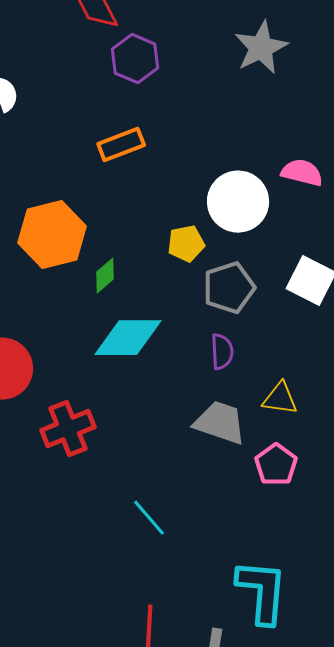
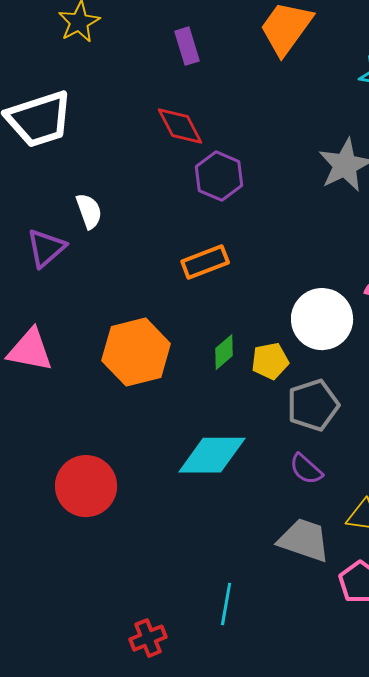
green diamond: (105, 276) -> (224, 352), moved
purple semicircle: (222, 352) -> (306, 469), turned 135
red cross: (68, 429) -> (148, 638), moved, size x0.7
cyan line: (149, 518) -> (226, 604), moved, turned 51

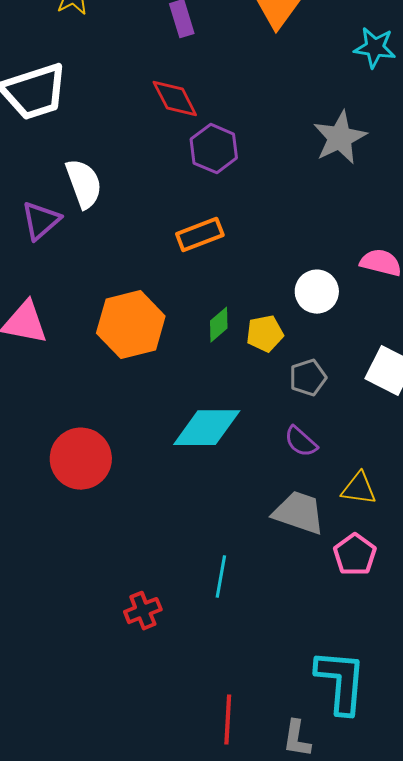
white semicircle: (89, 211) -> (84, 184), size x1.4
white circle: (322, 319) -> (317, 292), size x0.7
gray pentagon: (313, 405) -> (308, 378), size x0.7

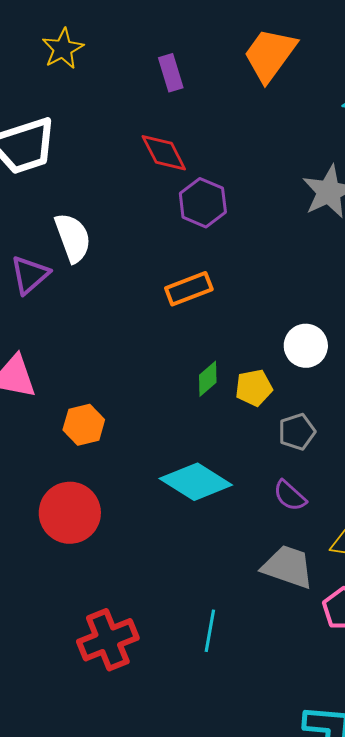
orange hexagon: (131, 325) -> (84, 425), moved, size x0.6
cyan diamond: (207, 428) -> (196, 482), turned 32
red cross: (143, 611) -> (108, 640), moved, size x1.6

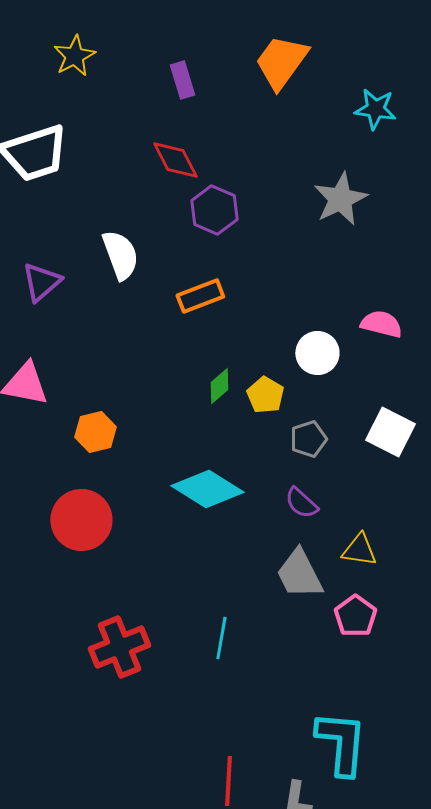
white semicircle: (73, 238) -> (120, 255), moved
yellow pentagon: (254, 388) -> (265, 395), turned -30
gray trapezoid: (288, 567) -> (299, 574), turned -136

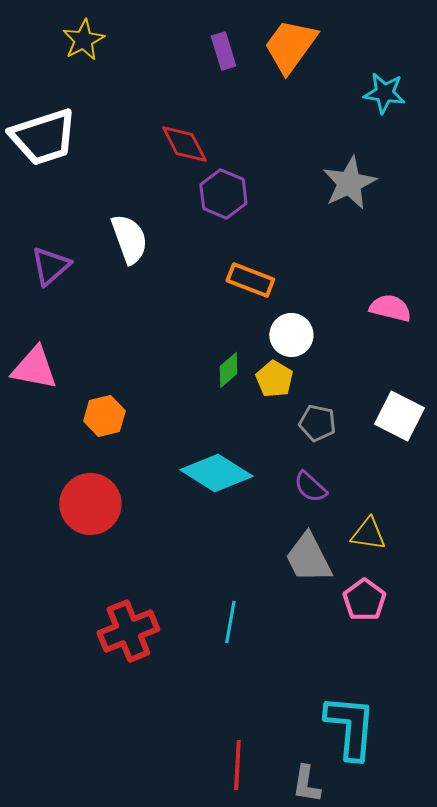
purple rectangle: (182, 80) -> (223, 51), moved
orange rectangle: (200, 296) -> (250, 280), moved, turned 42
white circle: (317, 353) -> (291, 335), moved
gray pentagon: (308, 439) -> (317, 423), turned 30

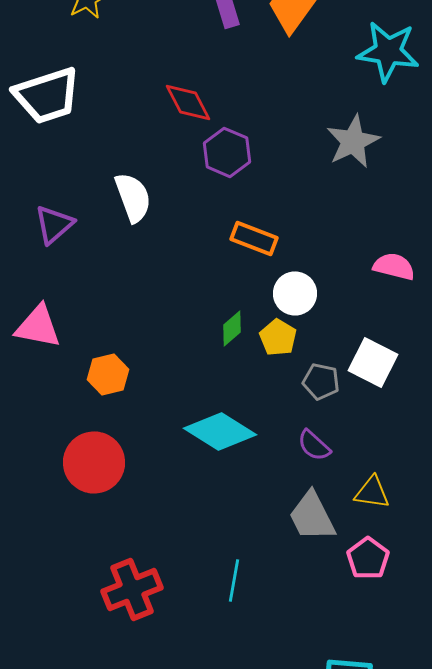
cyan star: (384, 93) -> (388, 51), size x1.5
white square: (399, 416) -> (373, 362), moved

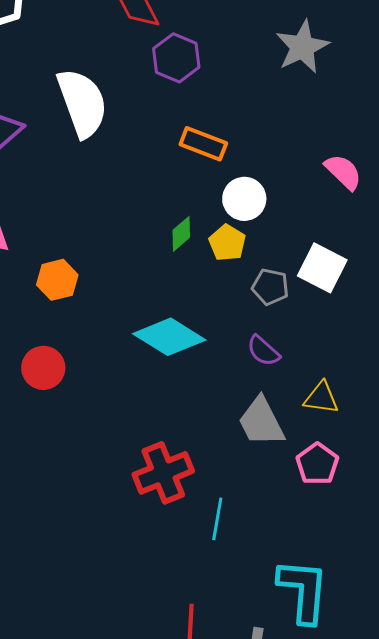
white semicircle: (133, 197) -> (82, 103), size x1.4
pink semicircle: (394, 266) -> (343, 172), turned 30
red circle: (94, 462) -> (43, 368), size x0.7
cyan line: (234, 580) -> (217, 519), moved
red cross: (132, 589) -> (163, 473), moved

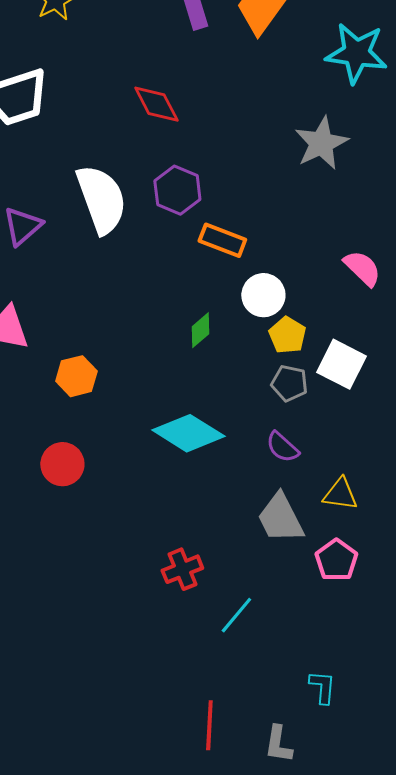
purple hexagon: (176, 58) -> (177, 190), moved
yellow pentagon: (227, 243) -> (287, 335), moved
red cross: (163, 473) -> (182, 569), size x0.7
cyan line: (217, 519) -> (236, 615), turned 30
cyan L-shape: (303, 591) -> (322, 687), size x0.5

